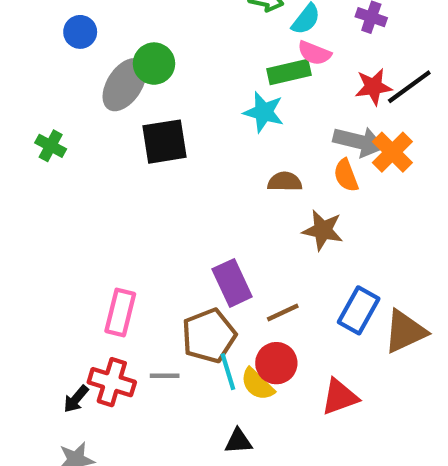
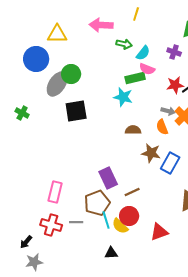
blue circle: (80, 32) -> (36, 59), size x1.6
gray arrow: (359, 142) -> (168, 111), size x0.6
blue rectangle: (359, 310) -> (170, 163), moved
black arrow: (76, 399) -> (26, 242), moved

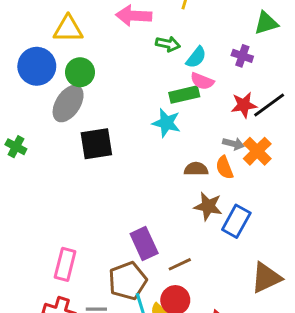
green circle: (71, 74) -> (80, 72), moved
brown semicircle: (133, 130) -> (196, 169), moved

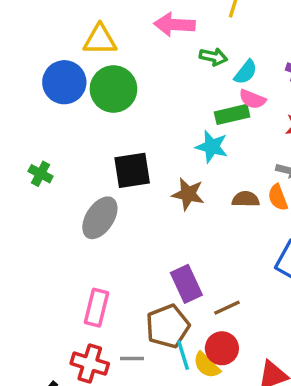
green circle: (80, 72) -> (113, 89), size x1.4
gray ellipse: (68, 104) -> (100, 218), moved
brown star: (208, 206) -> (188, 194), moved

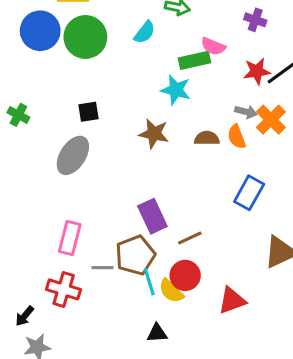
cyan semicircle: (246, 72) -> (145, 32), moved
black square: (132, 170) -> (88, 112), moved, size x0.6
gray line: (132, 358) -> (103, 268), moved

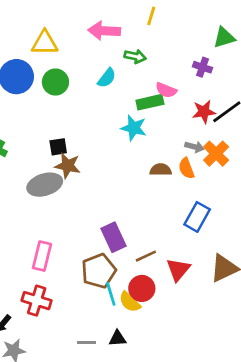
green circle: (85, 37) -> (55, 82), size x0.7
brown star: (154, 134) -> (68, 166), moved
gray ellipse: (73, 155) -> (45, 185), turned 40
gray line: (103, 268) -> (87, 342), moved
red triangle: (232, 300) -> (178, 270), moved, turned -30

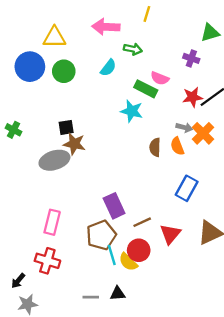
green rectangle: (150, 102) -> (146, 89), turned 40
brown semicircle: (161, 170) -> (155, 147), turned -90

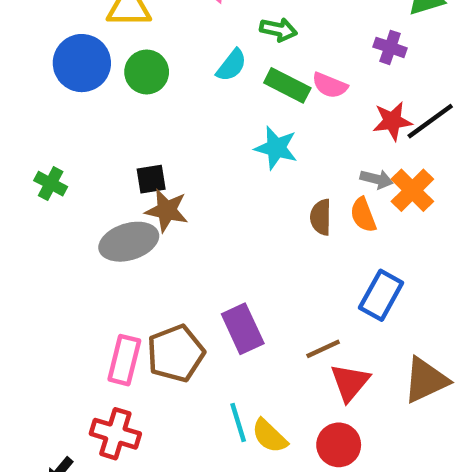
green rectangle: (146, 89) -> (287, 85), moved
brown line: (142, 222) -> (323, 349), moved
brown pentagon: (101, 235) -> (176, 353), moved
red circle: (139, 250) -> (339, 445), moved

